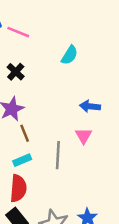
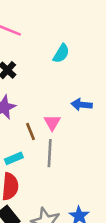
brown line: (25, 133) -> (30, 131), moved
pink triangle: (84, 136) -> (52, 123), moved

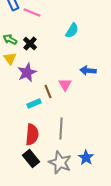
gray line: (50, 153) -> (61, 129), moved
cyan rectangle: (14, 158) -> (34, 104), moved

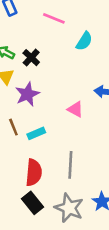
pink line: (32, 13) -> (54, 18), moved
pink triangle: (65, 85) -> (75, 109), turned -32
brown line: (48, 92) -> (13, 127), moved

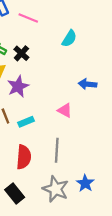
pink line: (54, 18) -> (28, 18), moved
pink triangle: (75, 109) -> (65, 110), moved
black rectangle: (32, 203) -> (15, 194), moved

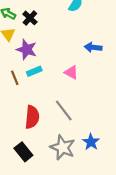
purple star: (18, 86) -> (27, 50), turned -30
cyan rectangle: (26, 122) -> (34, 71), moved
gray line: (57, 150) -> (64, 110), turned -40

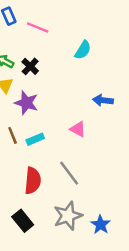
cyan rectangle: (34, 71) -> (35, 139), moved
blue star: (91, 142) -> (100, 225), moved
gray star: (63, 147) -> (68, 216), turned 30

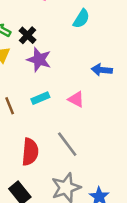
purple star: (26, 103) -> (39, 60), moved
cyan rectangle: (35, 139) -> (40, 98), moved

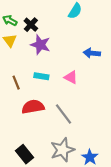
cyan rectangle: (40, 98) -> (41, 76), turned 32
red semicircle: (30, 152) -> (33, 107), moved, turned -105

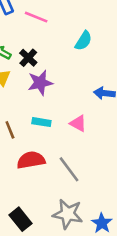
purple star: (40, 45) -> (40, 83), turned -30
gray star: (62, 150) -> (68, 214), turned 30

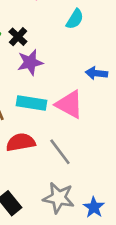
cyan rectangle: (41, 122) -> (32, 103), size x1.5
pink triangle: (78, 123) -> (69, 104), size x1.6

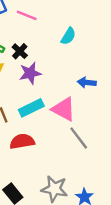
cyan rectangle: (32, 103) -> (31, 108), turned -35
gray line: (60, 152) -> (79, 138), moved

